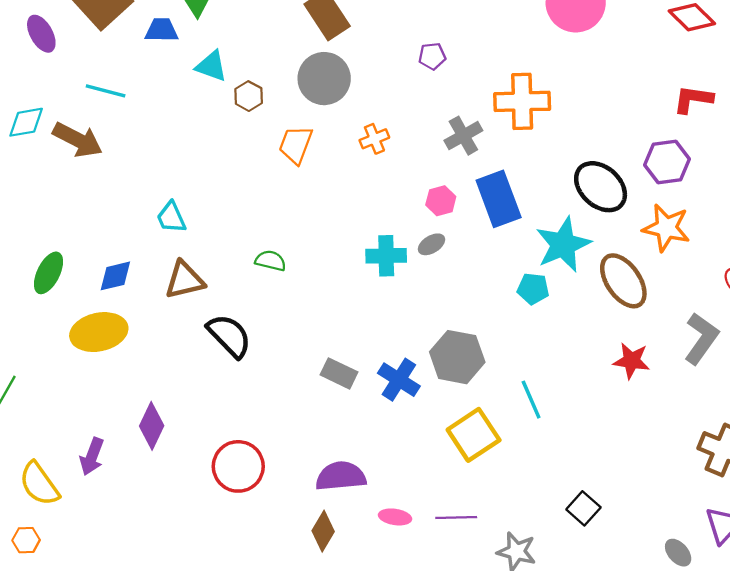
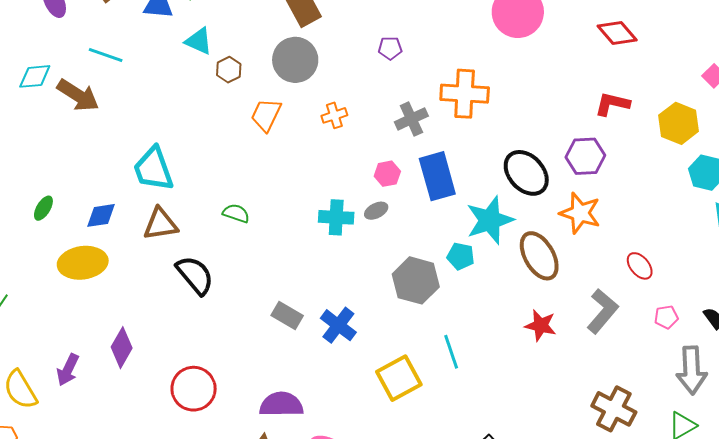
cyan trapezoid: (171, 217) -> (153, 169), size x1.6
green ellipse: (49, 273) -> (43, 208), size x0.7
gray hexagon: (457, 357) -> (416, 280), moved

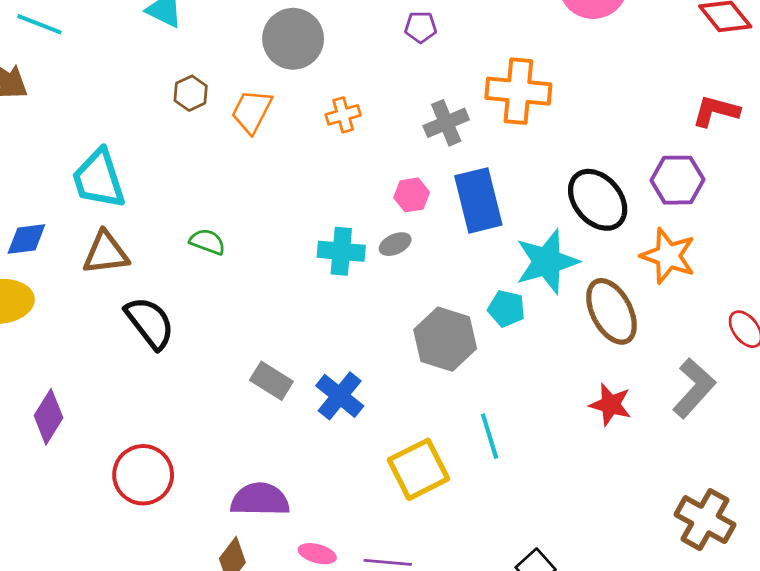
brown hexagon: (229, 70) -> (191, 93), moved

